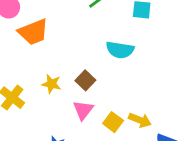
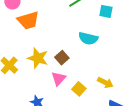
yellow star: (51, 84) -> (38, 58), size x1.5
yellow arrow: (140, 120) -> (105, 83), moved

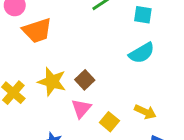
cyan semicircle: (88, 38) -> (142, 53), moved, turned -42

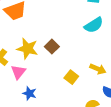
pink triangle: (81, 108) -> (18, 72), moved

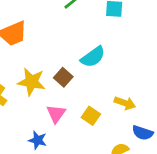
cyan semicircle: (94, 25) -> (93, 57), moved
pink triangle: (18, 72) -> (56, 114), moved

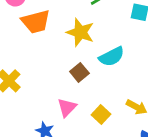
yellow star: (32, 82) -> (80, 32), moved

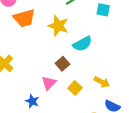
brown square: (79, 72) -> (63, 64), moved

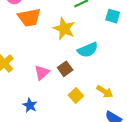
pink triangle: (49, 83) -> (42, 73), moved

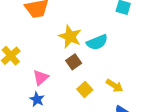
yellow star: (64, 29) -> (70, 37), moved
pink triangle: (42, 73) -> (41, 78), moved

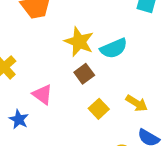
pink triangle: (41, 78) -> (43, 94), turned -42
blue star: (37, 99) -> (19, 119), moved

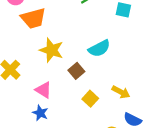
yellow star: (79, 42) -> (51, 50), moved
blue star: (19, 119) -> (40, 113), moved

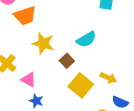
pink triangle: (43, 90) -> (29, 80), moved
yellow square: (90, 99) -> (81, 85), size x1.6

